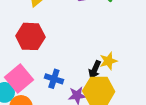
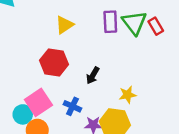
black arrow: (95, 70) -> (93, 75), moved

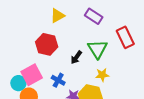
purple rectangle: (110, 22) -> (94, 16), turned -60
green triangle: (134, 23) -> (97, 49), moved
red rectangle: (156, 26) -> (125, 37), moved, size x1.5

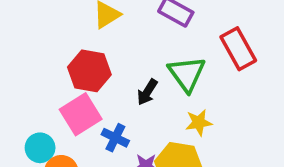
pink square: (32, 75) -> (81, 114), moved

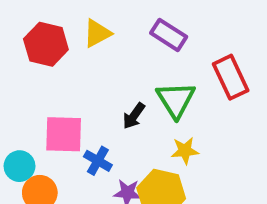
red hexagon: (89, 71) -> (46, 44), moved
pink square: (81, 114) -> (64, 134), turned 30

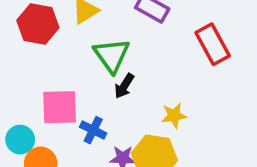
green triangle: (176, 100) -> (112, 55), moved

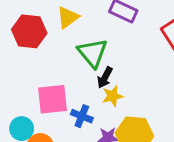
yellow star: (174, 116) -> (113, 96), moved

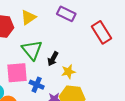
green triangle: (92, 53) -> (32, 50), moved
yellow star: (113, 96) -> (68, 72), moved

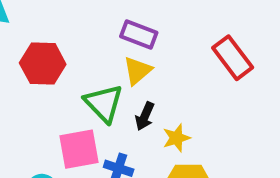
purple rectangle: (66, 14) -> (139, 34), moved
yellow triangle: (28, 17) -> (137, 71), moved

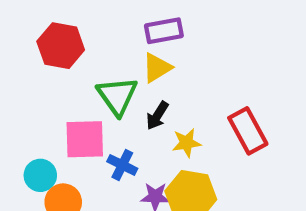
purple rectangle: (139, 34) -> (164, 31), turned -40
red rectangle: (233, 58) -> (248, 131), moved

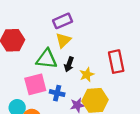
green triangle: (117, 96) -> (47, 59), turned -35
red rectangle: (248, 131) -> (116, 62), turned 30

